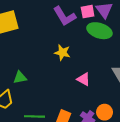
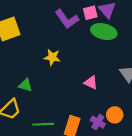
yellow star: (62, 53) -> (52, 57), moved
green triangle: (20, 77) -> (25, 85), turned 32

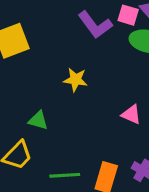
pink square: (90, 13) -> (128, 15), turned 32

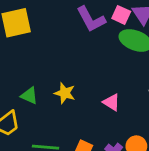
yellow star: (76, 80) -> (65, 93), moved

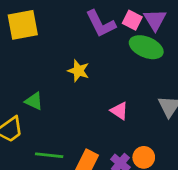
yellow star: (65, 93) -> (78, 71), moved

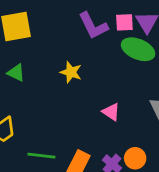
pink square: (132, 20) -> (124, 22), turned -30
green triangle: (34, 101) -> (16, 73), moved

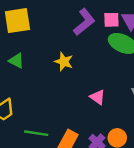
purple L-shape: (93, 26) -> (84, 22), turned -104

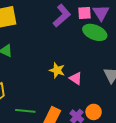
yellow star: (64, 62) -> (57, 70), moved

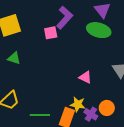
pink square: (85, 13) -> (51, 33), moved
yellow star: (57, 70) -> (78, 104), moved

